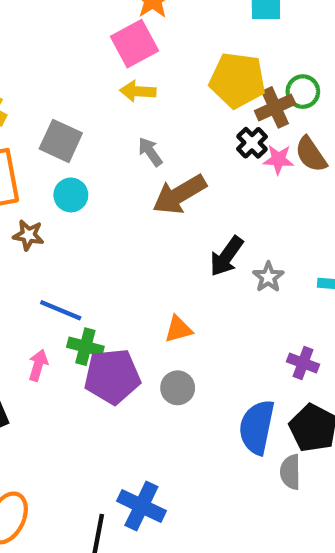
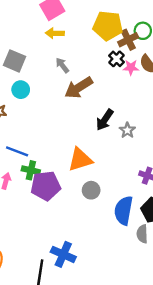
orange triangle: (178, 329) -> (80, 159), size x1.6
gray circle: (178, 388) -> (91, 190), moved

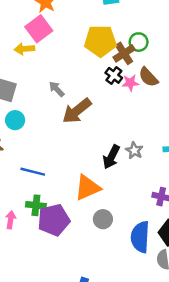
yellow arrow: (55, 33) -> (24, 49), moved
black arrow: (105, 120) -> (111, 157), moved
blue line: (17, 151) -> (33, 172), moved

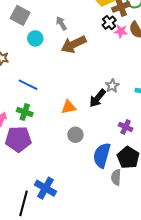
cyan circle: (15, 120) -> (35, 38), moved
black arrow: (111, 157) -> (97, 98), moved
orange triangle: (87, 188) -> (69, 107), size x0.7
purple pentagon: (54, 220) -> (18, 139), moved

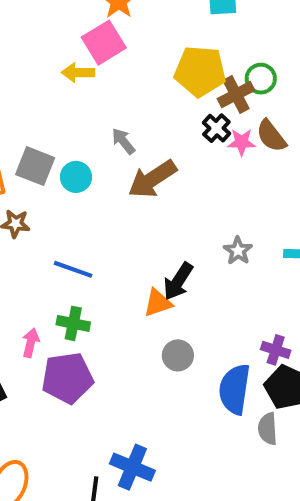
gray square: (20, 15) -> (35, 166), moved
black arrow: (97, 98) -> (178, 281), moved
purple cross: (126, 127) -> (276, 350), moved

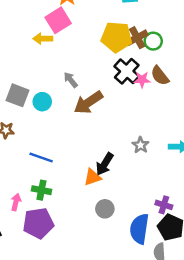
brown cross: (236, 94) -> (137, 38), moved
black cross: (216, 128) -> (127, 71), size x1.5

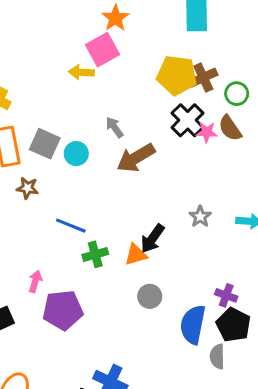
green circle: (153, 41) -> (237, 94), moved
green cross: (41, 190) -> (95, 254), moved, turned -30

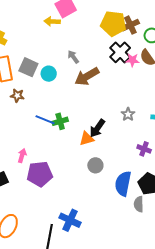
green cross: (95, 254) -> (60, 121), moved
purple cross: (226, 295) -> (144, 149), moved

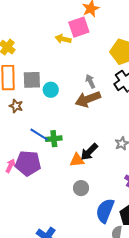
gray arrow: (73, 57) -> (90, 81), moved
gray square: (28, 67) -> (32, 80), turned -36
purple pentagon: (40, 174) -> (28, 163), moved

